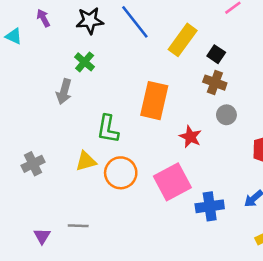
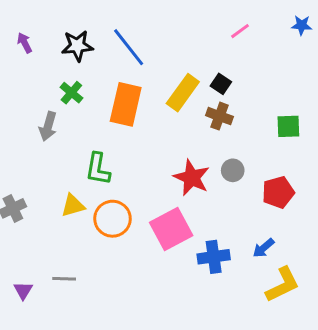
yellow rectangle: (183, 40) -> (183, 93), moved
orange rectangle: (154, 101) -> (126, 104), moved
gray circle: (226, 115) -> (233, 170), moved
red star: (190, 137) -> (192, 178), size x1.4

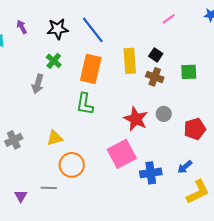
yellow rectangle: (183, 93) -> (130, 61), turned -40
green square: (288, 126) -> (189, 72), moved
green L-shape: (98, 169) -> (85, 104), moved
orange circle: (113, 219) -> (72, 165), moved

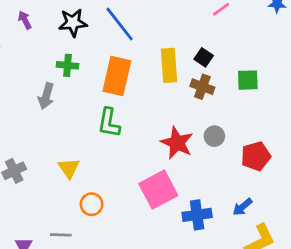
green cross: (54, 61) -> (68, 65), turned -35
yellow triangle: (55, 138) -> (69, 168), turned -48
orange circle: (72, 165) -> (92, 204), size x0.7

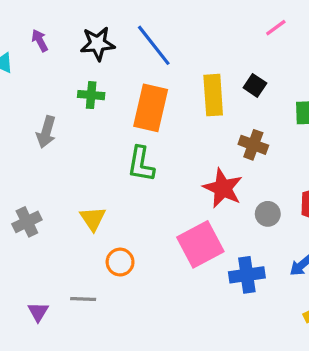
brown cross: (202, 87) -> (253, 145), moved
gray arrow: (46, 96) -> (46, 132), moved
gray circle: (214, 136) -> (268, 214), moved

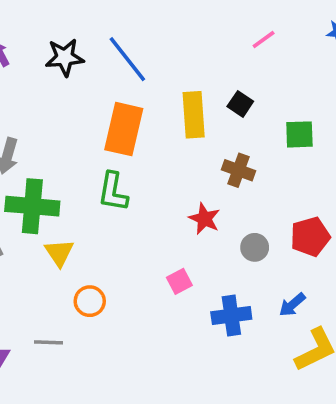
green cross: (91, 95) -> (32, 206), moved, size x1.8
red star: (223, 188) -> (204, 219), size x0.7
pink square: (200, 244) -> (179, 281), size x0.5

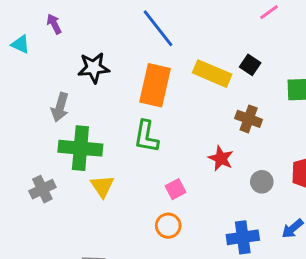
black star: (65, 57) -> (94, 68), moved
yellow rectangle: (194, 115) -> (212, 74), turned -63
pink square: (179, 281) -> (175, 189), moved
orange circle: (90, 301) -> (168, 226), moved

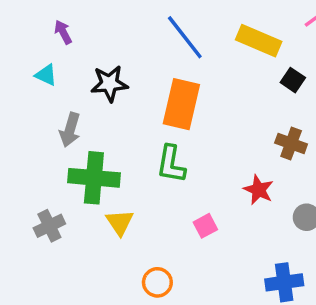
cyan triangle: (20, 44) -> (46, 75), moved
yellow rectangle: (212, 74) -> (259, 41), moved
orange circle: (168, 226) -> (157, 282), moved

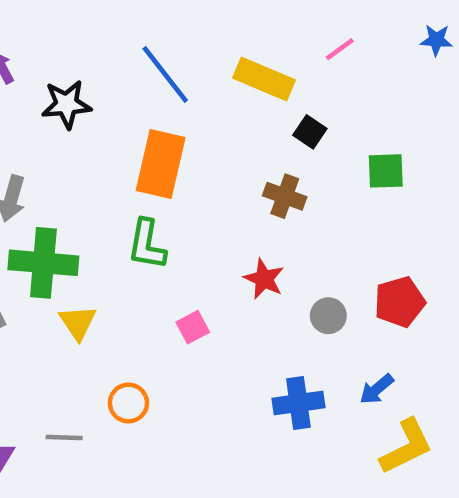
black star: (109, 84) -> (66, 104), moved
brown cross: (291, 144) -> (285, 196), moved

